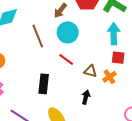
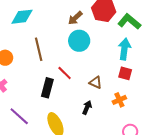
brown line: (38, 36) -> (39, 49), moved
red line: (66, 60) -> (65, 73), moved
orange cross: (109, 77) -> (119, 100), moved

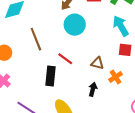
cyan arrow: (124, 49) -> (121, 26), turned -30
orange cross: (119, 100) -> (116, 77), moved

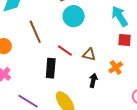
brown triangle: (97, 63) -> (89, 55), moved

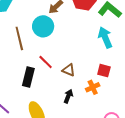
cyan circle: (74, 16) -> (43, 26), moved
red square: (125, 40) -> (104, 71), moved

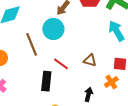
brown triangle: (69, 70) -> (90, 60), moved

